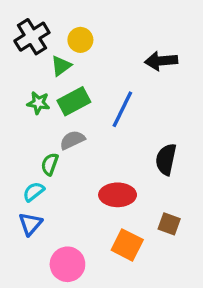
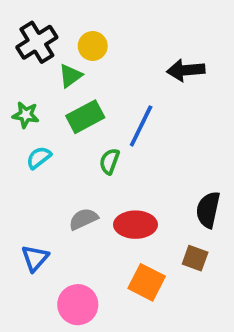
green star: (38, 103) -> (26, 115), moved
gray semicircle: (72, 140) -> (83, 219), moved
black semicircle: (166, 159) -> (208, 210), moved
green semicircle: (50, 164) -> (109, 161), moved
cyan semicircle: (34, 192) -> (39, 158), moved

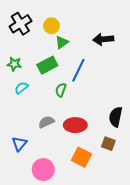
green triangle: (70, 76) -> (62, 42), moved

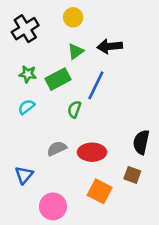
yellow circle: (51, 26) -> (73, 17), moved
black arrow: (103, 39) -> (110, 46), moved
green star: (14, 64) -> (28, 74), moved

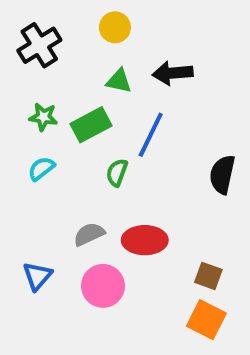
green triangle: (76, 51) -> (119, 81), turned 48
black semicircle: (141, 142) -> (222, 175), moved
orange square: (100, 191) -> (206, 320), moved
pink circle: (53, 206) -> (103, 286), moved

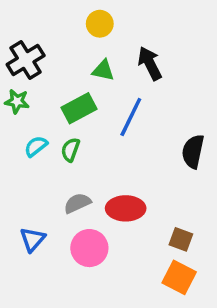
black cross: (39, 45) -> (26, 60), moved
black arrow: (173, 73) -> (150, 63), turned 68
green star: (43, 117) -> (17, 101), moved
green semicircle: (117, 173) -> (70, 150), moved

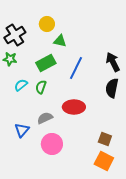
yellow circle: (100, 24) -> (47, 24), moved
black arrow: (150, 63) -> (113, 62), moved
red ellipse: (126, 208) -> (74, 107), moved
blue triangle: (32, 239) -> (22, 130), moved

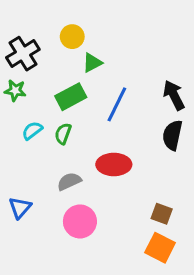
green triangle: (60, 41) -> (92, 63), turned -40
blue triangle: (22, 130) -> (20, 208), moved

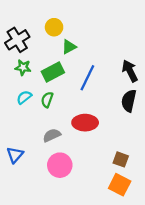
green star: (15, 91) -> (23, 67), moved

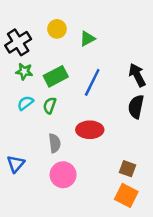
green triangle: (69, 47) -> (87, 39), moved
gray semicircle: (52, 135) -> (55, 143), turned 108

